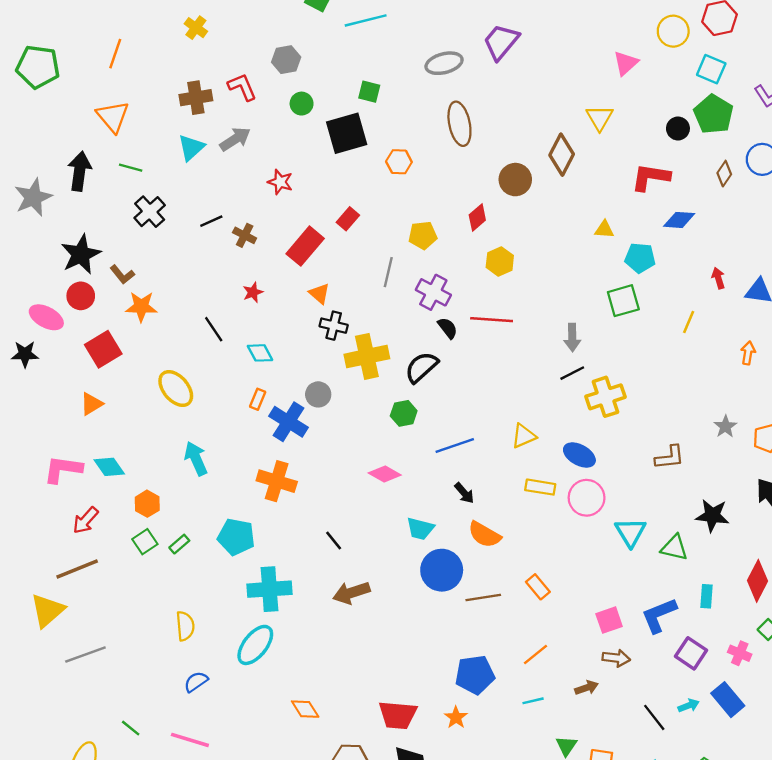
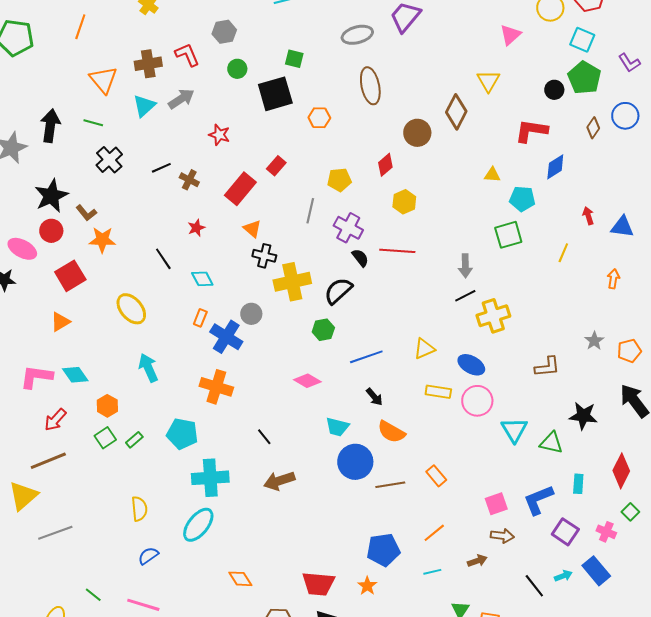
orange triangle: (113, 117) -> (103, 80), moved
blue diamond: (679, 220) -> (555, 167), turned -36

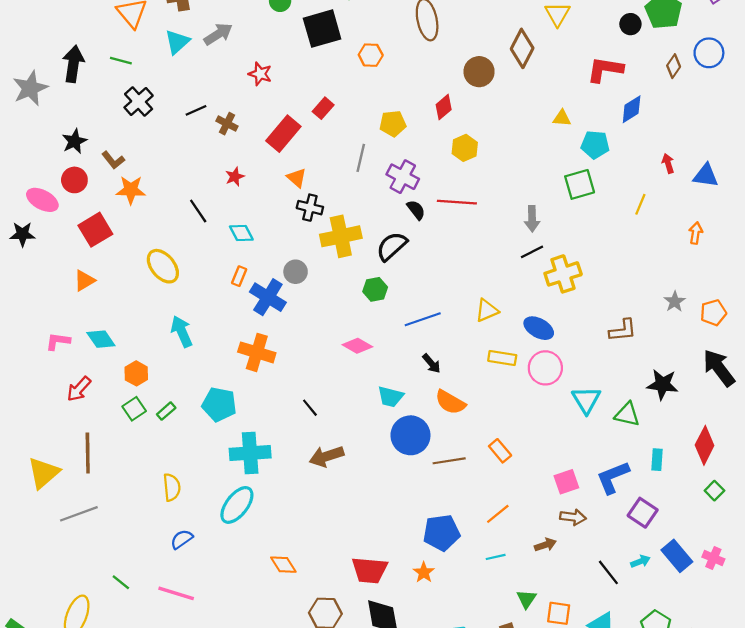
black star: (51, 196) -> (74, 141), size x0.7
pink L-shape: (36, 377) -> (58, 341), size x0.7
brown line: (48, 461) -> (88, 453), moved, turned -69
pink cross: (606, 532) -> (713, 558), moved

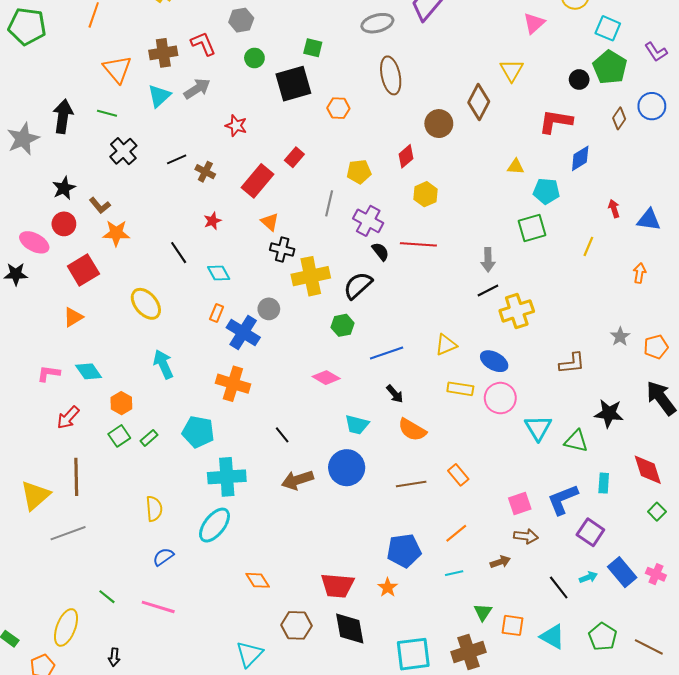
blue circle: (410, 435) -> (347, 468), moved
red diamond: (705, 445) -> (648, 470), turned -44

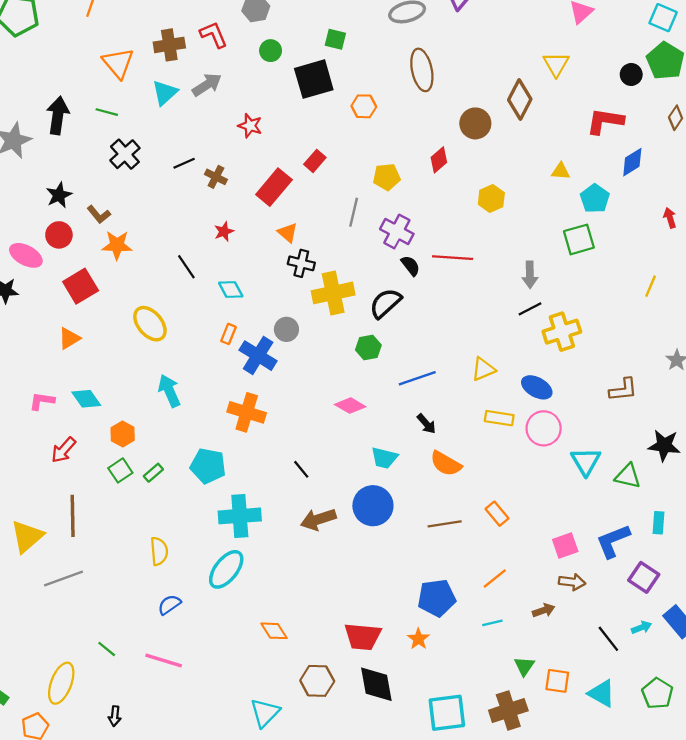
cyan pentagon: (546, 191) -> (595, 199), turned 30
yellow hexagon: (426, 194) -> (491, 199), moved
yellow line: (588, 246) -> (651, 286), moved

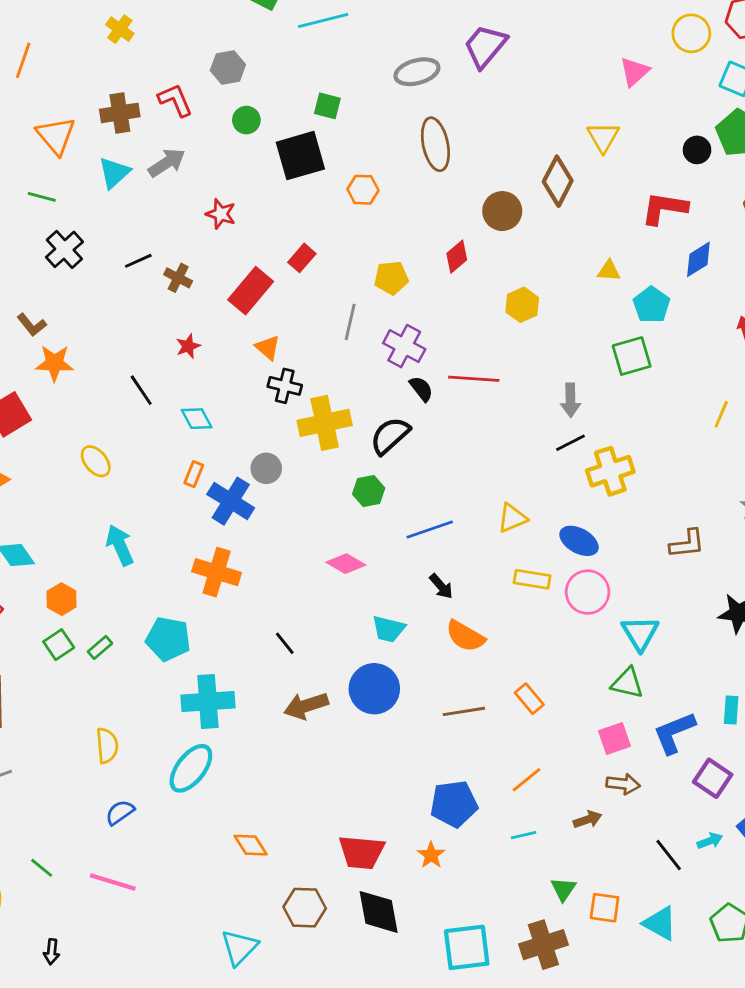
yellow ellipse: (150, 324) -> (96, 461), size x0.7
green triangle: (628, 476) -> (627, 683), moved

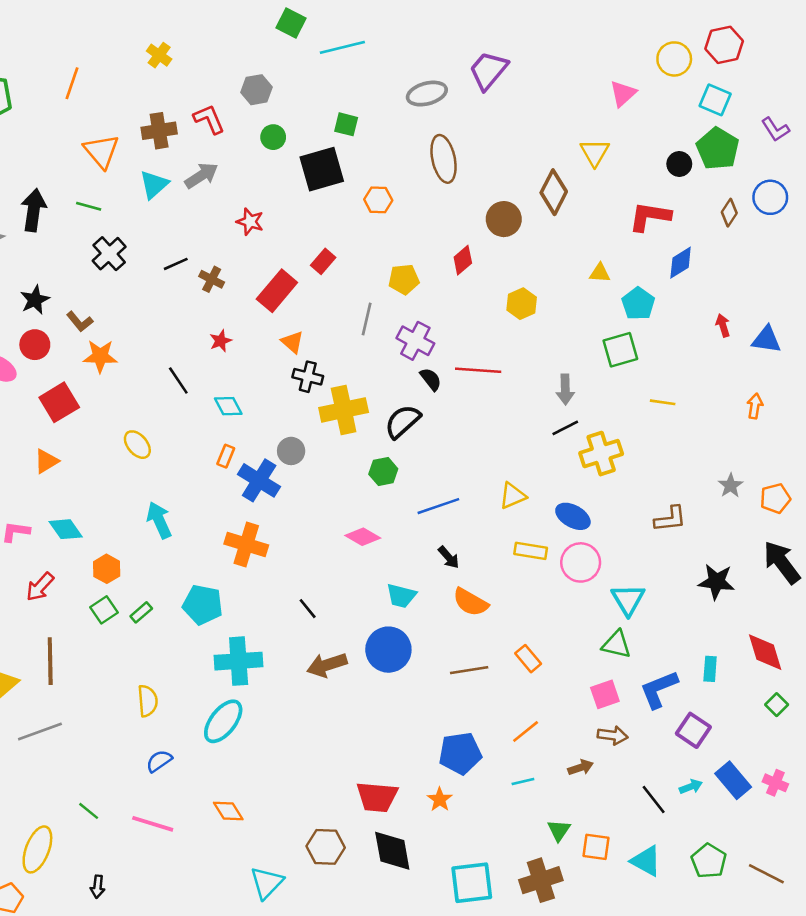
yellow line: (721, 414) -> (663, 402), moved, turned 75
orange diamond: (251, 845) -> (228, 811), moved

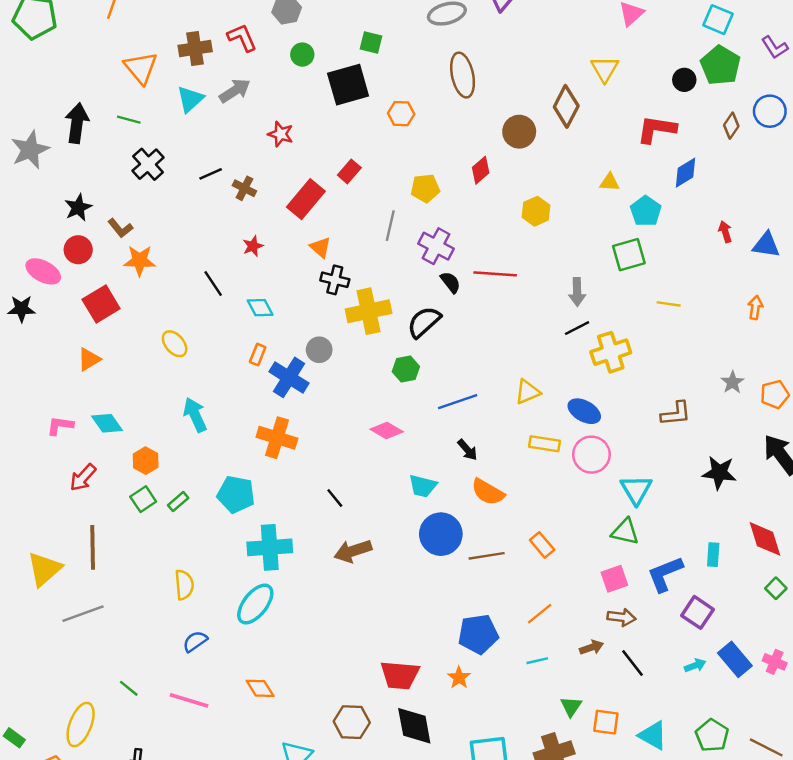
blue circle: (388, 650) -> (441, 534), moved
black line: (654, 799) -> (632, 663), moved

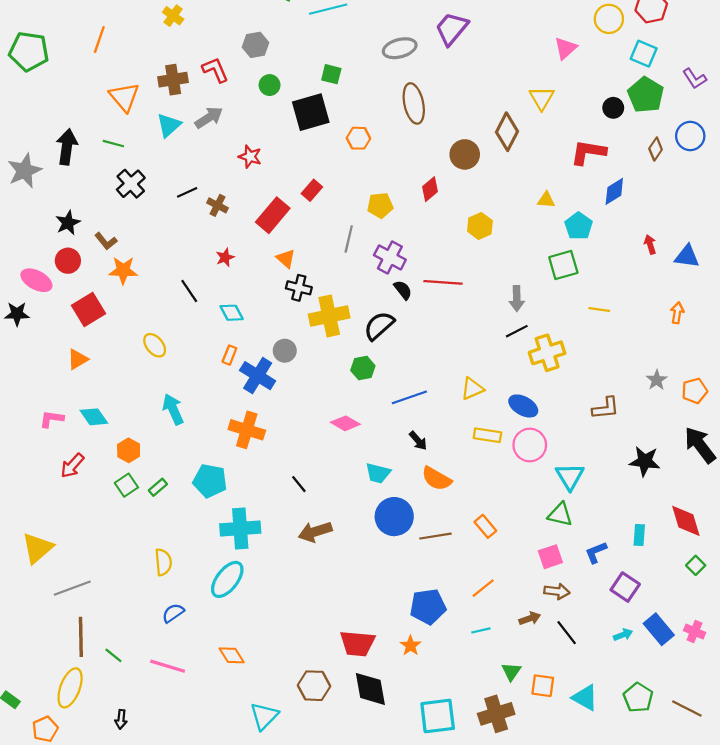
brown line: (93, 547) -> (81, 637), moved
blue L-shape: (665, 574) -> (596, 552), size x0.7

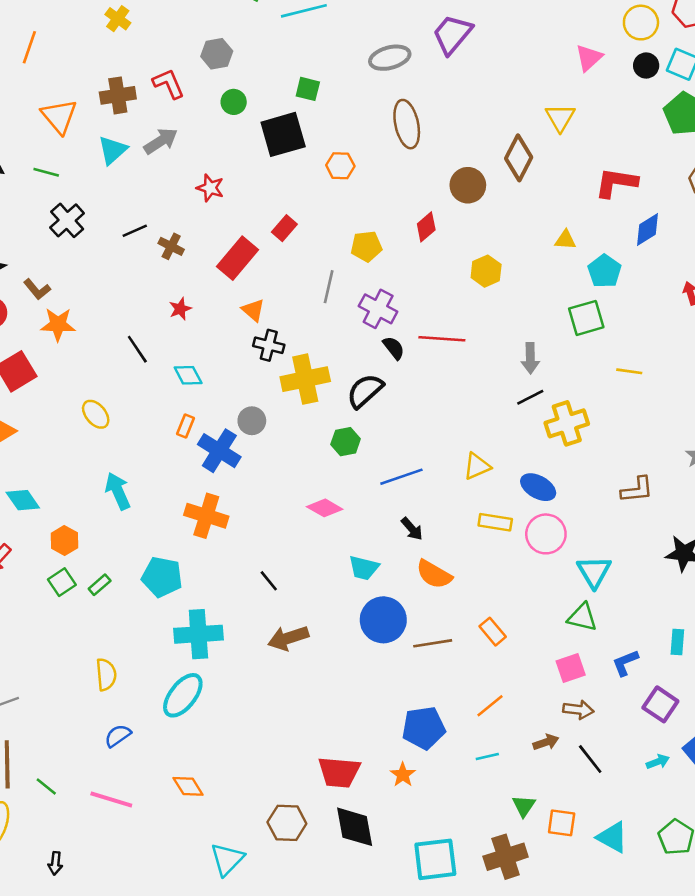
black circle: (613, 108) -> (646, 65), moved

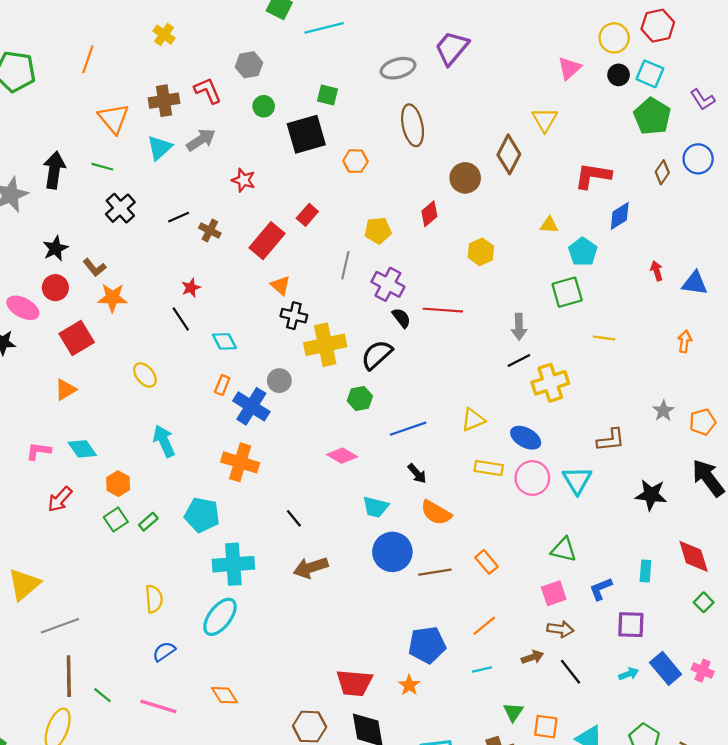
red star: (180, 309) -> (191, 288), moved
cyan triangle: (594, 572) -> (577, 480), moved
purple square: (660, 704) -> (631, 625), turned -32

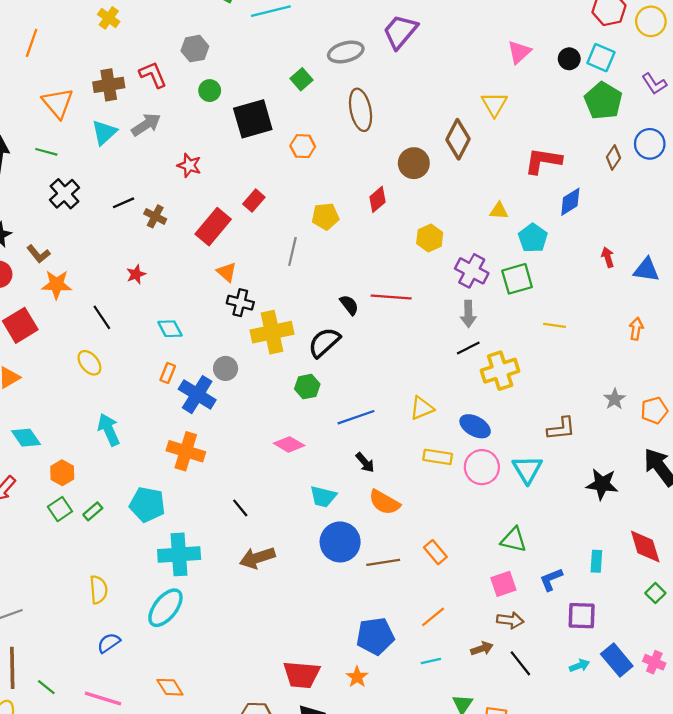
yellow circle: (614, 38) -> (651, 21), moved
green square: (327, 95) -> (302, 79), moved, turned 35
purple cross: (388, 284) -> (472, 271), moved
black line: (181, 319) -> (102, 317), moved

